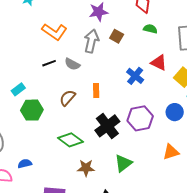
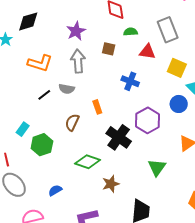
brown square: (117, 36) -> (109, 49), moved
red triangle: (159, 63) -> (147, 52), moved
green triangle: (123, 163) -> (157, 167), moved
blue semicircle: (25, 164) -> (55, 190), moved

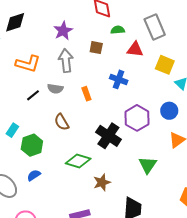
blue circle: (179, 104) -> (169, 111), moved
orange rectangle: (97, 107) -> (86, 94), moved
brown semicircle: (72, 122) -> (62, 122), turned -54
blue semicircle: (55, 190) -> (34, 175), moved

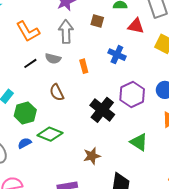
orange L-shape: (28, 64) -> (28, 31), turned 40
green diamond: (78, 161) -> (50, 134), moved
green triangle: (148, 165) -> (139, 142), turned -36

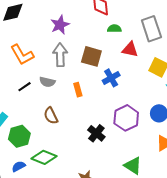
brown square: (97, 21) -> (91, 56), moved, size x1.5
blue cross: (117, 55) -> (111, 78), turned 36
black cross: (102, 110) -> (96, 133), size x0.7

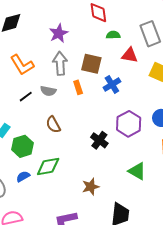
orange rectangle: (78, 90) -> (78, 87), moved
green diamond: (44, 157) -> (48, 166), turned -30

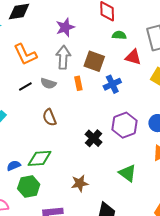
green hexagon: (23, 146) -> (29, 186), moved

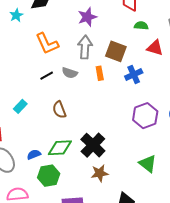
brown semicircle: (49, 117) -> (59, 110), moved
black cross: (94, 138) -> (93, 145), moved, size x1.4

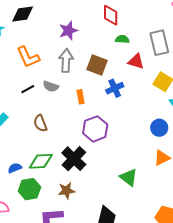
orange rectangle: (100, 73) -> (81, 97), moved
purple hexagon: (145, 116) -> (95, 129), moved
brown star: (100, 173) -> (66, 191), moved

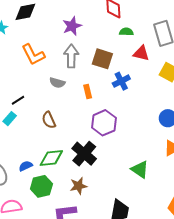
black line: (28, 89) -> (18, 100), moved

